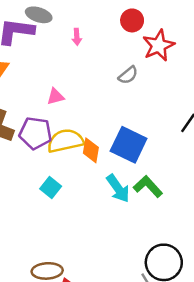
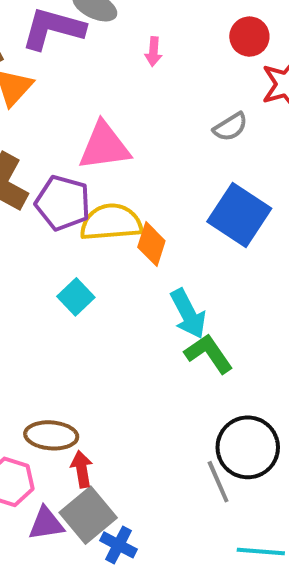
pink triangle: (55, 97) -> (104, 146), size x1.8
blue square: (129, 145) -> (239, 215), moved
green L-shape: (148, 186) -> (209, 354), moved

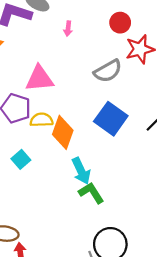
gray semicircle: (230, 127) -> (108, 71), size x1.5
yellow semicircle: (111, 222) -> (41, 120), size x0.7
orange diamond: (151, 244) -> (63, 132), size x1.4

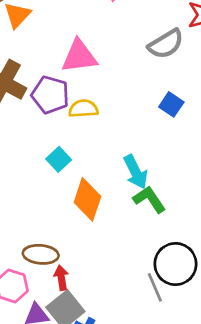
blue square: (111, 119) -> (171, 104), size x0.6
orange diamond: (63, 132) -> (87, 199), moved

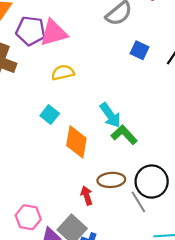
purple pentagon: (50, 95) -> (31, 31), moved
blue square: (171, 104) -> (140, 50), moved
brown ellipse: (41, 254) -> (111, 180), moved
red arrow: (61, 278) -> (87, 196), moved

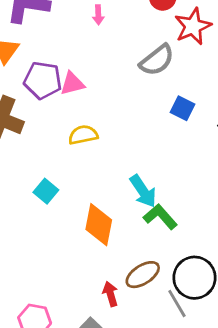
pink triangle: (54, 33) -> (72, 83), size x0.7
cyan square: (50, 115) -> (46, 191), moved
brown ellipse: (111, 180) -> (143, 275), turned -30

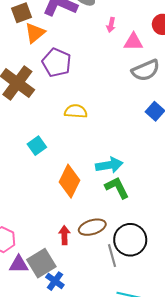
pink triangle: (72, 83) -> (133, 42), moved
cyan arrow: (143, 191) -> (109, 165), turned -80

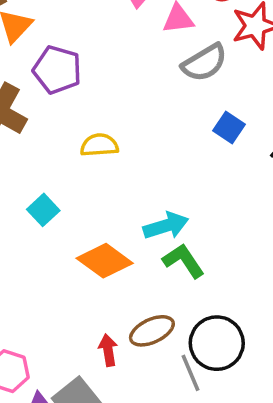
orange diamond: (70, 181) -> (105, 261), turned -72

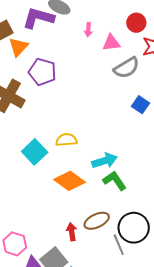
yellow semicircle: (99, 145) -> (67, 140), moved
cyan square: (43, 210) -> (35, 152), size x1.4

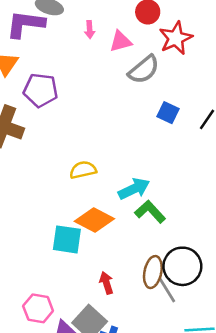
cyan square: (35, 152) -> (67, 239), moved, turned -30
brown ellipse: (97, 221) -> (153, 272), moved, turned -45

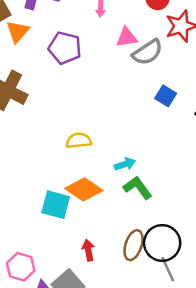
pink triangle: (121, 41) -> (127, 37), moved
purple pentagon: (41, 90) -> (65, 48), moved
cyan arrow: (134, 189) -> (125, 164), size x0.7
gray line: (167, 290) -> (168, 269), moved

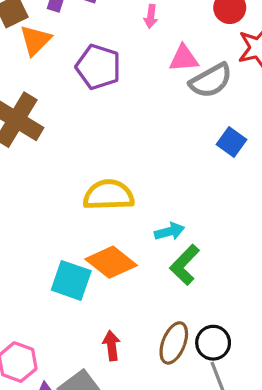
yellow semicircle: (79, 141) -> (109, 195), size x1.4
green L-shape: (138, 188) -> (185, 265), turned -104
black circle: (162, 243) -> (213, 343), size x0.7

